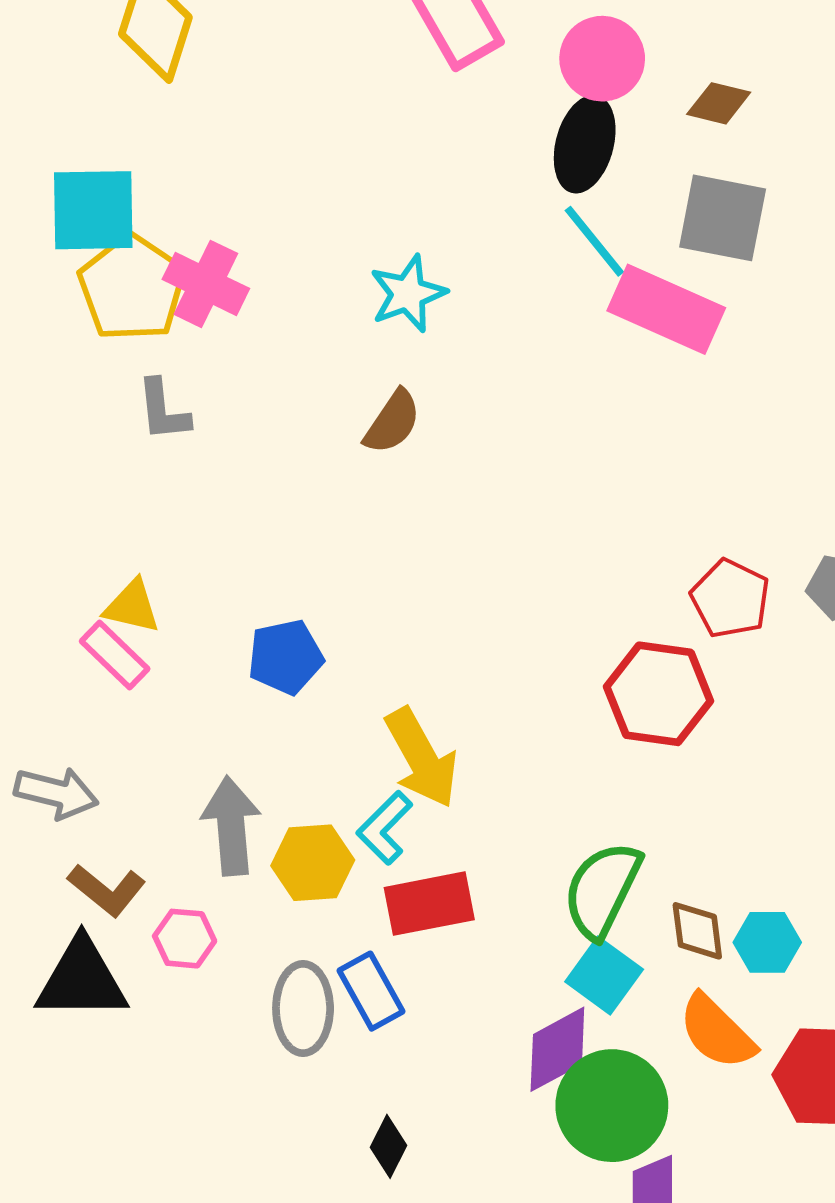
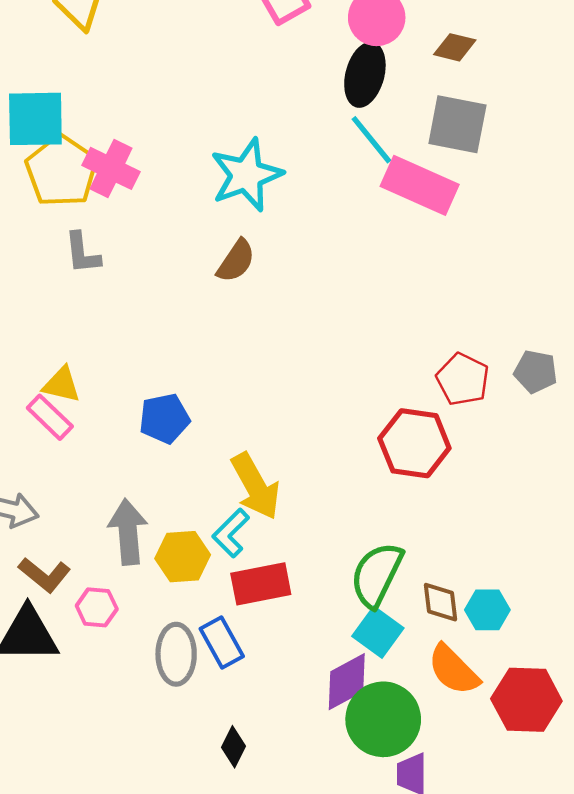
cyan star: (408, 294) -> (246, 175), size x1.4

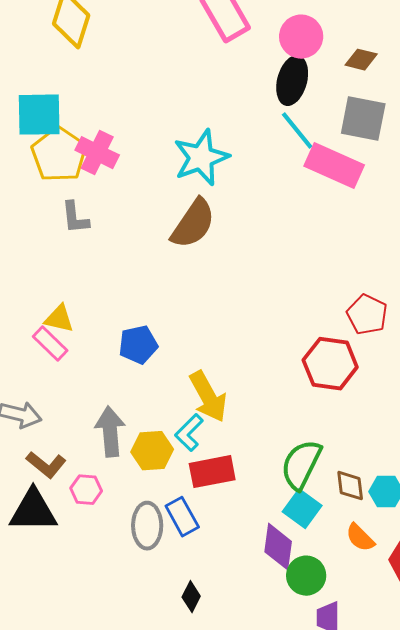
brown semicircle: (236, 261) -> (193, 224), size x1.5
orange semicircle: (453, 670) -> (360, 538), size x0.7
purple diamond: (347, 682) -> (278, 547), turned -54
green circle: (383, 719) -> (306, 576), size x0.7

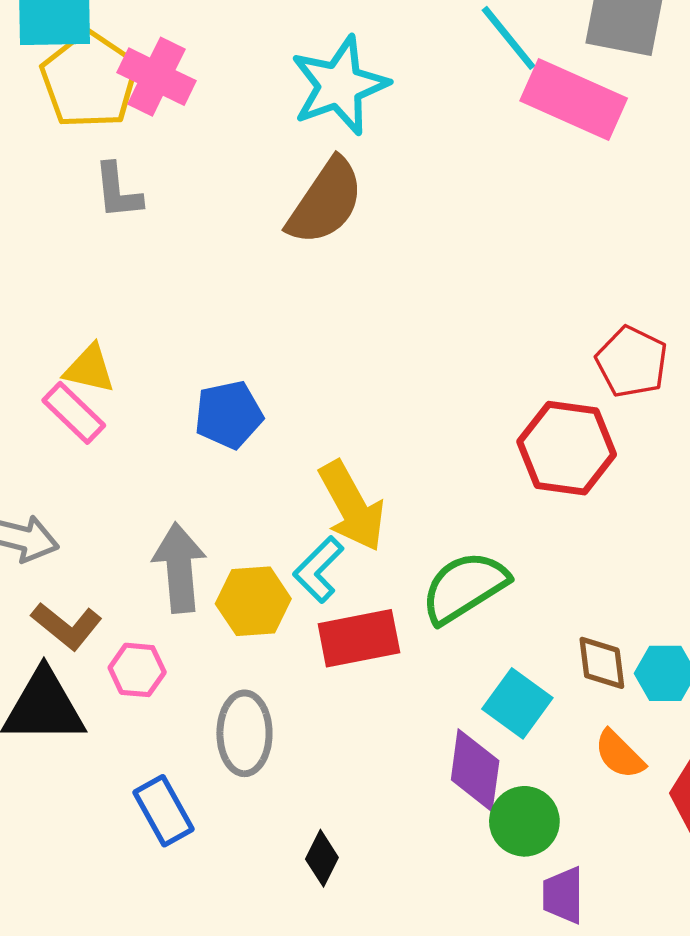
green semicircle: (301, 465) -> (465, 587), moved, turned 32
blue rectangle: (182, 517) -> (163, 811), moved

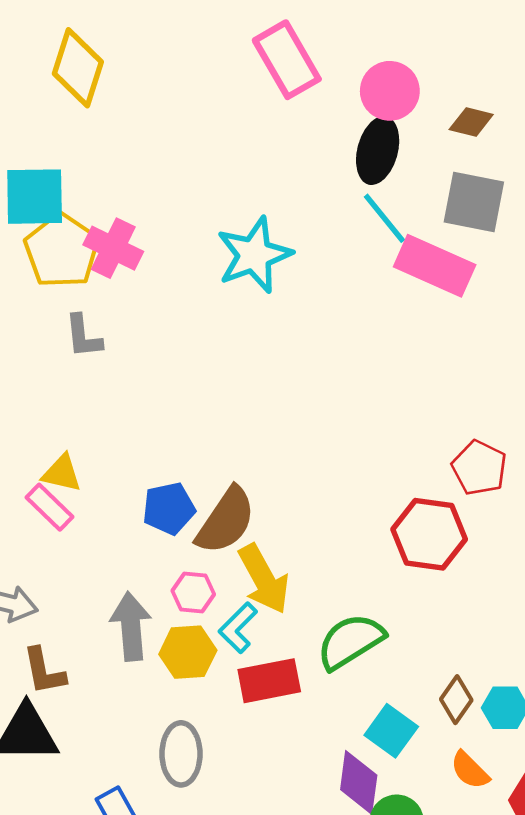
brown semicircle: (325, 202) -> (226, 521), moved
brown L-shape: (67, 626) -> (44, 671), turned 40
brown diamond: (602, 663) -> (456, 700), turned 42
pink hexagon: (137, 670) -> (193, 593), moved

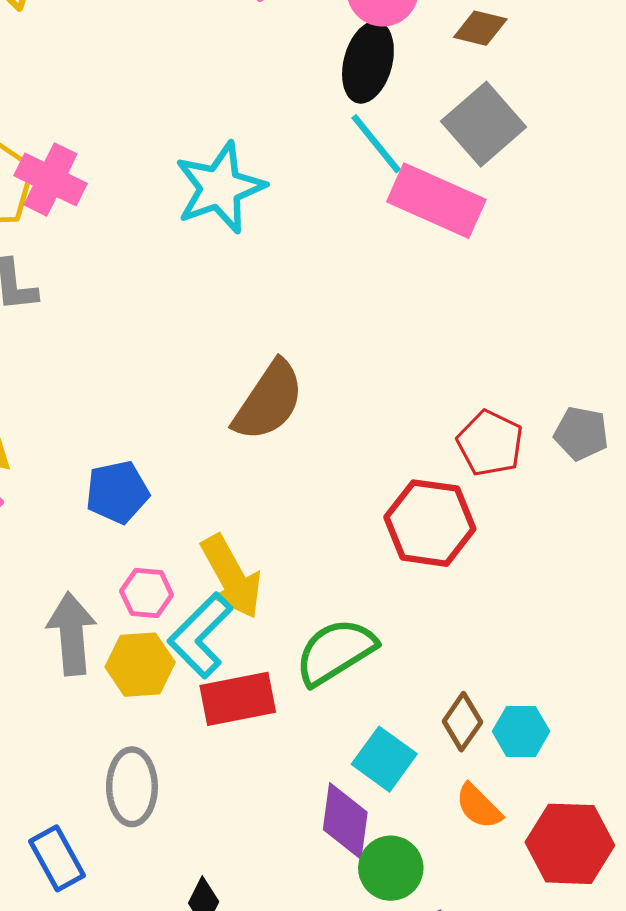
gray square: (474, 202) -> (484, 124), turned 38
brown semicircle: (226, 521) -> (269, 401), moved
cyan L-shape: (238, 628) -> (200, 635), size x1.4

